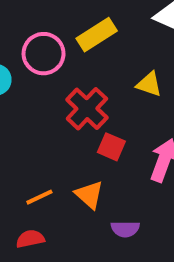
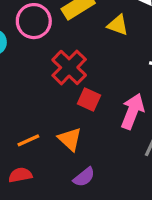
yellow triangle: (149, 84) -> (118, 25), moved
purple semicircle: (125, 229) -> (84, 177), moved, turned -40

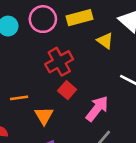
orange line: (28, 140) -> (19, 98), moved

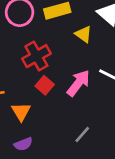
pink arrow: (97, 109) -> (78, 83), moved

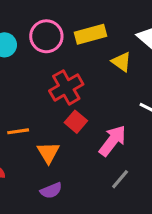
pink arrow: (78, 83) -> (113, 141), moved

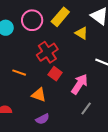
yellow rectangle: (91, 34) -> (60, 17), turned -30
orange line: (18, 131) -> (19, 73), moved, turned 32
orange triangle: (48, 153) -> (39, 95), turned -35

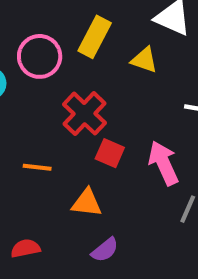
pink arrow: (80, 84) -> (163, 163), turned -45

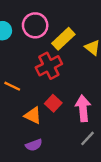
yellow rectangle: (95, 37) -> (63, 39), moved
red square: (110, 153) -> (53, 103), moved

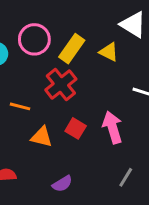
orange line: (12, 86) -> (20, 106), moved
orange triangle: (33, 115) -> (42, 137), moved
gray line: (88, 138) -> (126, 177), moved

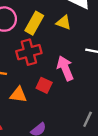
red cross: (61, 84) -> (29, 52), turned 30
pink arrow: (113, 127) -> (65, 68), moved

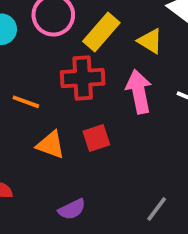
pink arrow: (65, 68) -> (139, 92), moved
red square: (44, 85) -> (96, 138), turned 35

